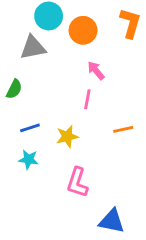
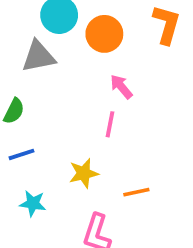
blue line: (30, 128) -> (21, 154), moved
orange line: (123, 129) -> (136, 192), moved

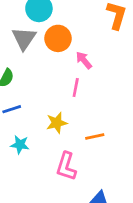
orange circle: (104, 34) -> (58, 38), moved
gray triangle: (38, 57) -> (24, 38), turned -45

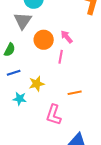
orange circle: (58, 38) -> (44, 40), moved
yellow star: (57, 123) -> (37, 84), moved

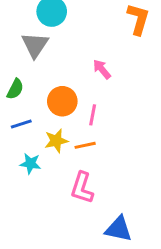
orange circle: (44, 40) -> (62, 101), moved
pink line: (61, 57) -> (93, 115), moved
orange line: (75, 93) -> (85, 145), moved

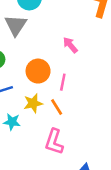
orange line: (85, 145) -> (57, 107), turned 70

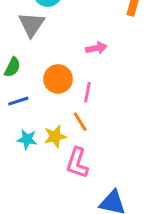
pink arrow: (70, 45) -> (96, 48), turned 119
yellow star: (33, 103) -> (55, 136), moved

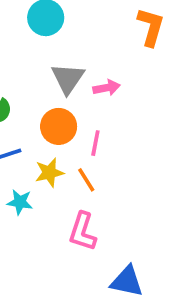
gray triangle: (32, 25) -> (68, 78), moved
yellow star: (55, 136) -> (49, 173), moved

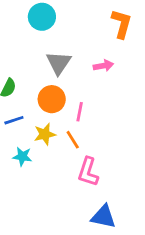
pink arrow: (107, 88) -> (103, 66), moved
pink L-shape: (83, 232) -> (88, 172), moved

